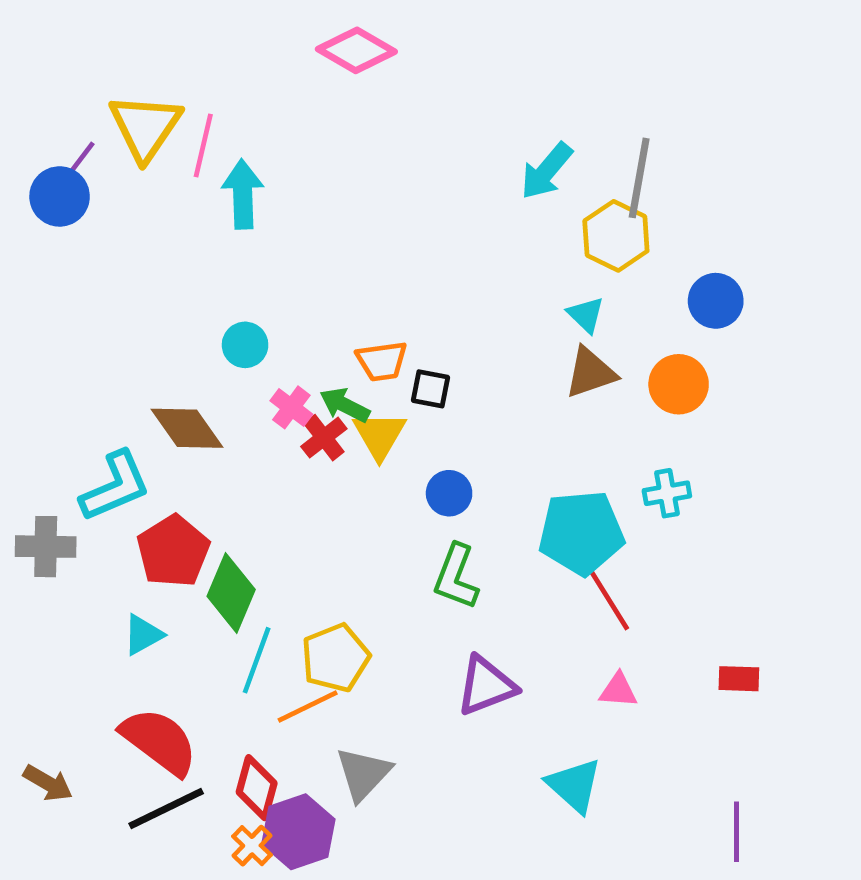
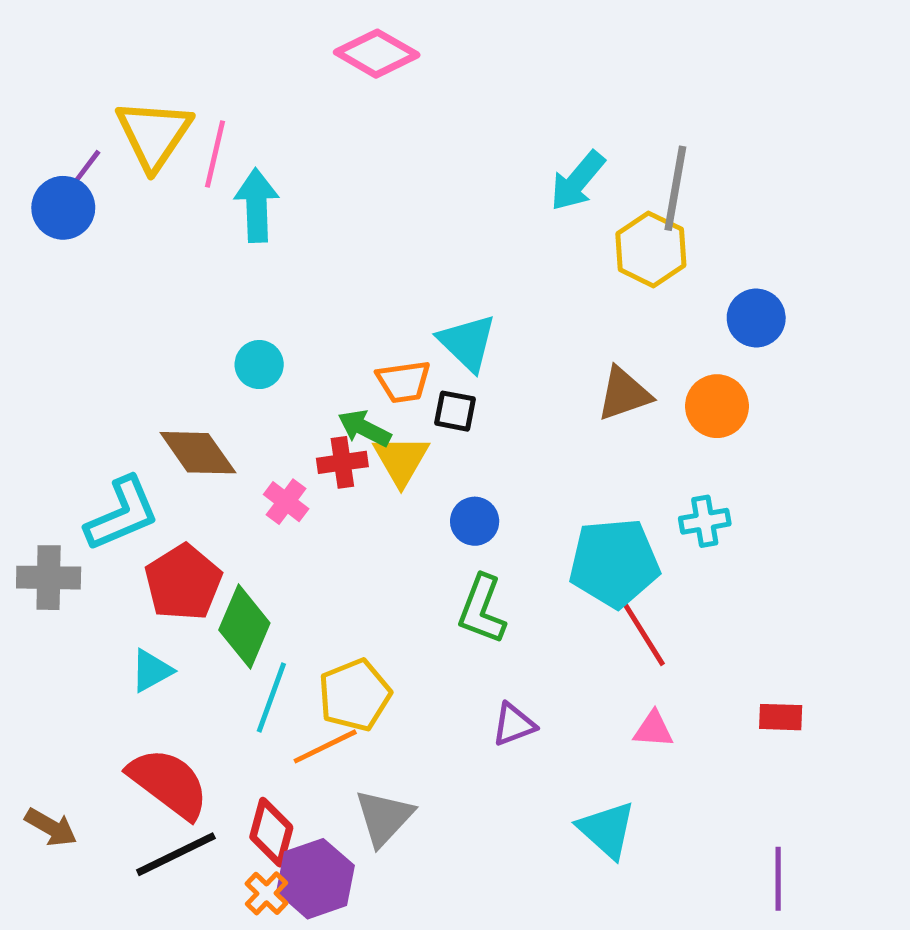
cyan triangle: (586, 315) -> (467, 342), moved, size x1.5
pink cross: (291, 407) -> (286, 502), moved
red cross: (324, 438) -> (342, 462), turned 30
purple triangle: (486, 686) -> (514, 724), size x0.7

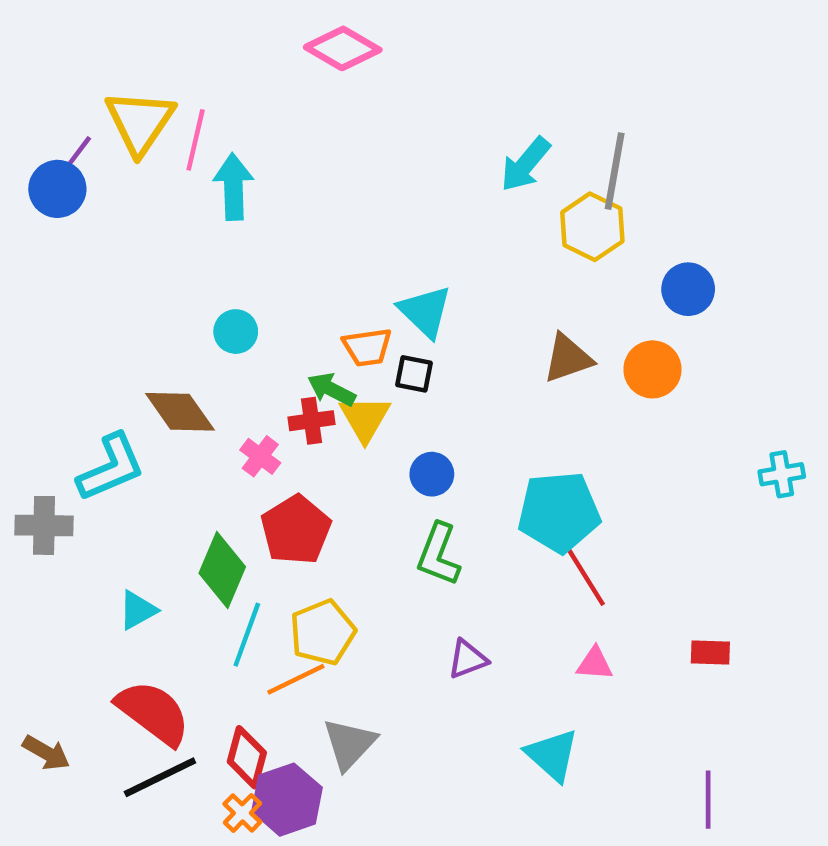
cyan cross: (705, 521) -> (782, 474), moved
red pentagon: (183, 582) -> (296, 530), moved

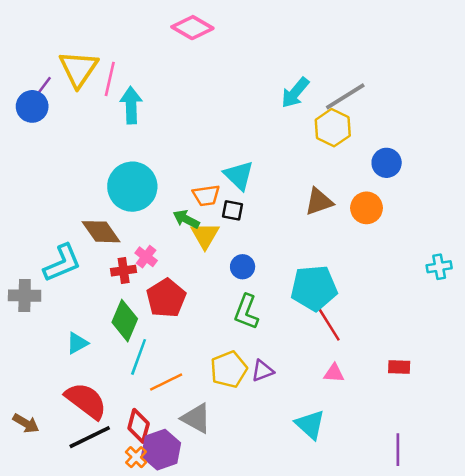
gray line: (615, 171) -> (345, 96), turned 48
cyan circle: (236, 332) -> (132, 187), size x2.0
red cross: (311, 421) -> (124, 271), moved
yellow pentagon: (323, 632) -> (229, 369), moved
gray triangle: (349, 744) -> (196, 418), turned -44

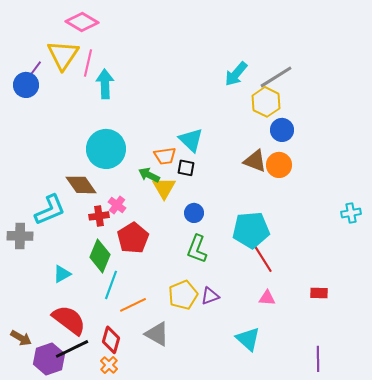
pink diamond: (192, 28) -> (82, 22), moved
blue circle: (387, 163) -> (282, 130), moved
brown triangle: (319, 202) -> (255, 161), turned 40
orange circle: (367, 208) -> (279, 165), moved
purple hexagon: (161, 450) -> (49, 359), moved

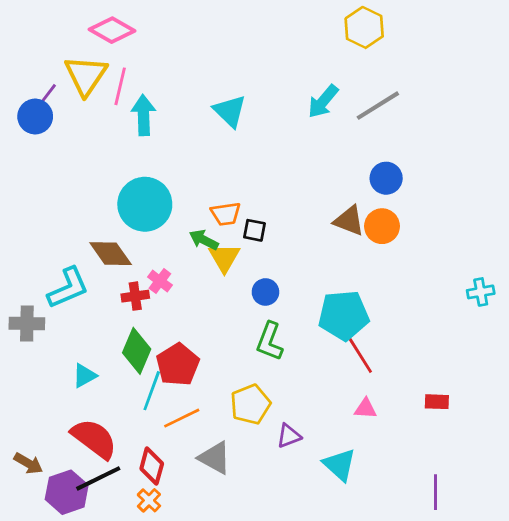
yellow hexagon: (266, 102) -> (364, 27), moved
cyan triangle: (191, 140) -> (230, 111), moved
red pentagon: (133, 238) -> (178, 365), moved
purple triangle: (210, 296) -> (289, 436), moved

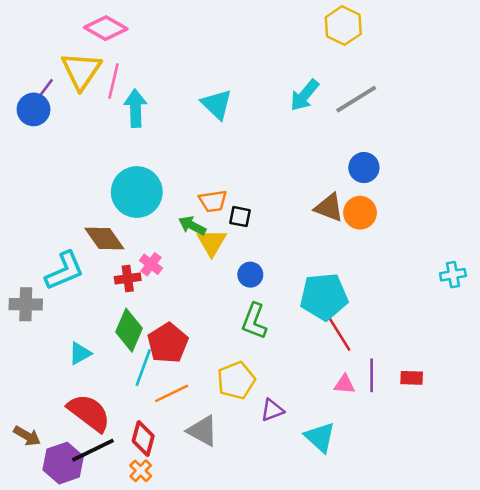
purple line: (435, 492) -> (372, 375), moved

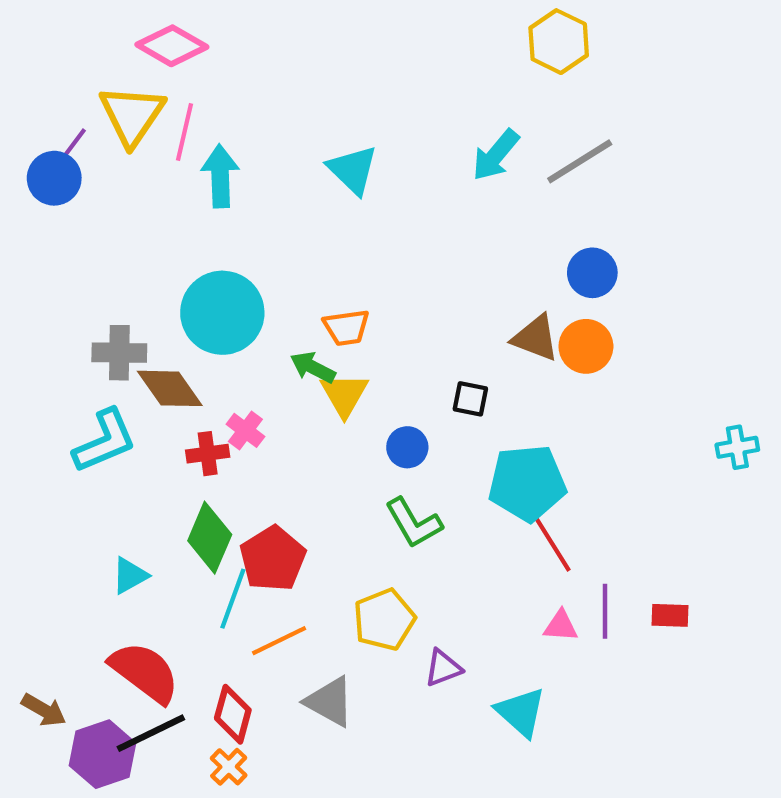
black square: (240, 217) -> (470, 399), moved
gray cross: (26, 304) -> (119, 353), moved
green L-shape: (254, 321) -> (414, 523), turned -51

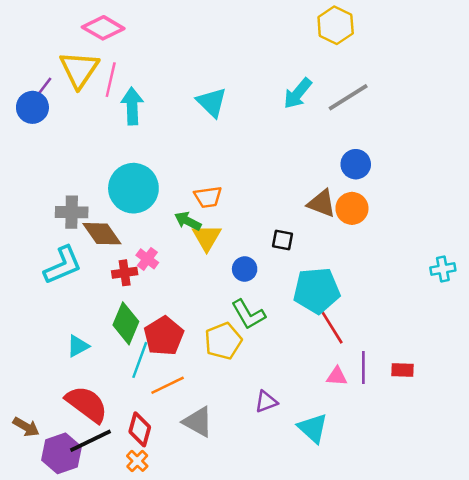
yellow pentagon: (384, 620) -> (223, 341), moved

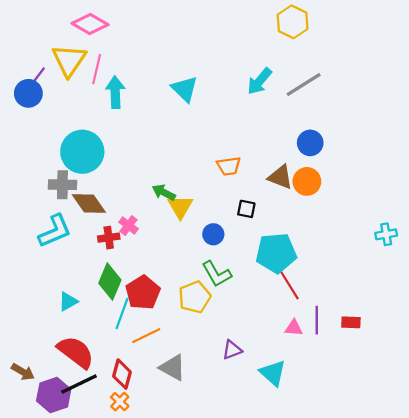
cyan circle: (133, 188) -> (82, 152), moved
orange trapezoid: (208, 197) -> (229, 166), moved

